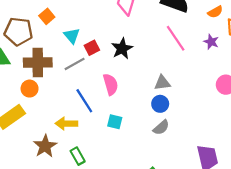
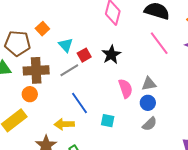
pink semicircle: (111, 84) -> (125, 88), moved

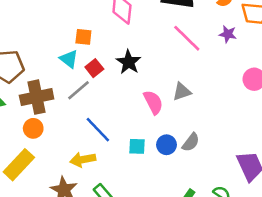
orange square: (42, 29) -> (83, 37), moved, turned -32
blue circle: (148, 103) -> (166, 145), moved

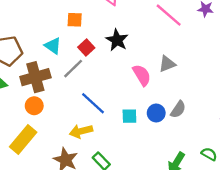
cyan triangle: (69, 59) -> (53, 46), moved

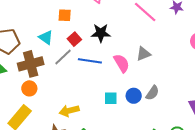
black star: (117, 40) -> (101, 33), turned -30
blue line: (93, 103) -> (90, 61), moved, turned -35

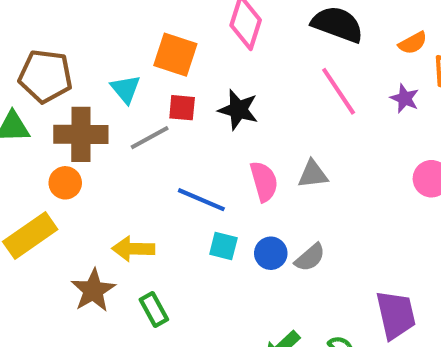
orange square: (65, 15) -> (175, 55), size x1.5
red square: (74, 39) -> (182, 108), turned 32
blue line: (90, 61) -> (201, 200), moved

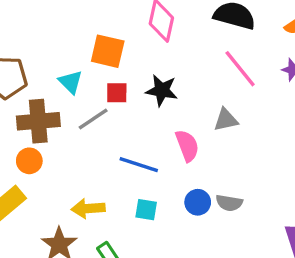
gray triangle: (313, 174) -> (226, 120), moved
cyan square: (223, 246) -> (146, 210), moved
gray semicircle: (310, 257) -> (229, 203), turned 55

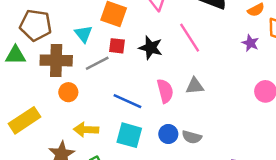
pink line: (240, 69) -> (190, 38), moved
gray triangle: (226, 120) -> (195, 86), moved
orange circle: (29, 161) -> (68, 92), moved
cyan square: (146, 210) -> (129, 135), size x1.5

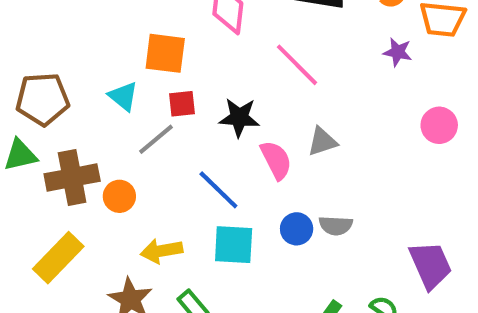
black star: (151, 48) -> (239, 118), moved
brown cross: (56, 60) -> (72, 178), moved
blue line: (127, 101) -> (218, 190), turned 32

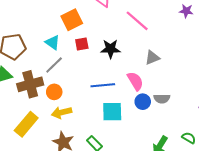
orange square: (165, 53) -> (72, 20), turned -30
gray line: (156, 139) -> (54, 65), moved
pink semicircle: (276, 160) -> (135, 81), moved
blue line: (218, 190) -> (103, 85), turned -45
yellow arrow: (161, 251) -> (62, 112), moved

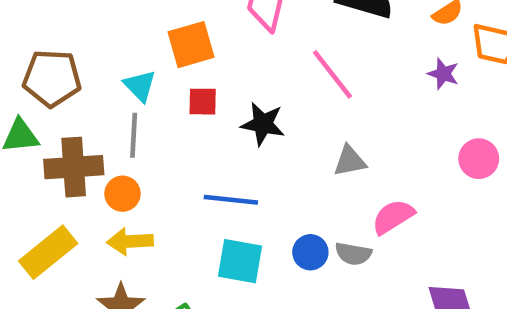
gray line: (54, 65) -> (134, 135), turned -54
pink semicircle: (135, 81) -> (393, 217), moved, turned -102

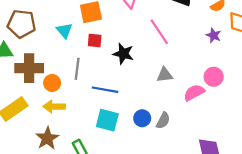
gray line: (134, 135) -> (77, 69), moved
pink circle: (479, 159) -> (214, 77), moved
pink semicircle: (393, 217) -> (194, 93), moved
gray semicircle: (353, 254) -> (163, 121), turned -77

